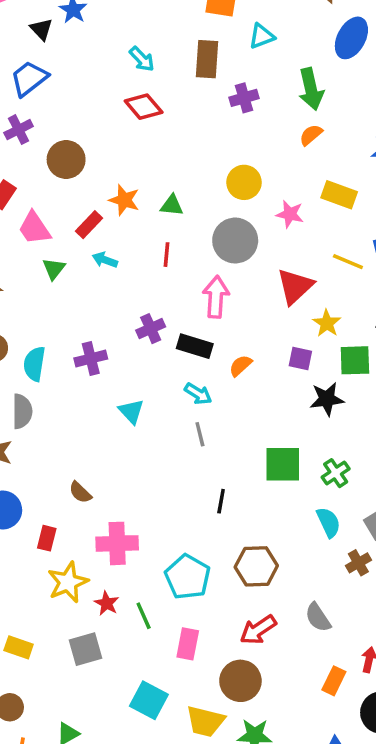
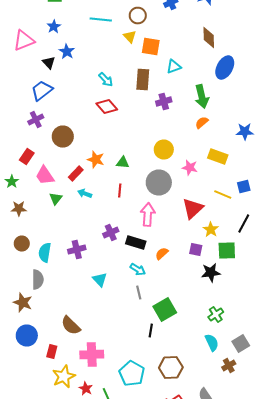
green square: (283, 464) -> (165, 310), moved, turned -30
brown semicircle: (80, 492) -> (71, 326), size x1.5

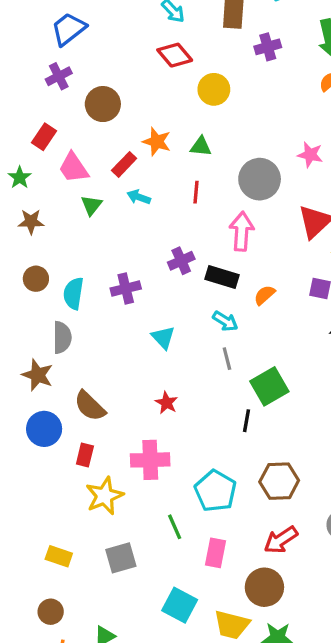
yellow circle: (164, 150) -> (214, 89), moved
brown semicircle: (71, 326) -> (90, 406), moved
red star: (86, 388) -> (167, 403), moved

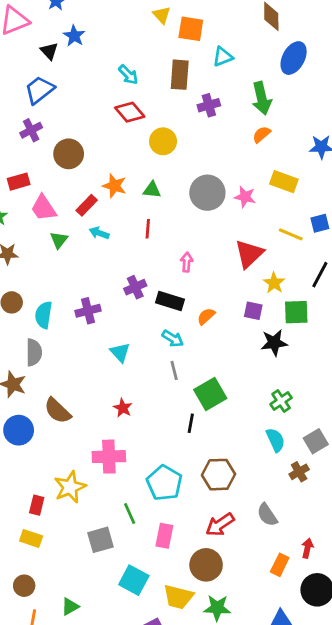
red rectangle: (44, 137) -> (19, 182), turned 40
gray circle: (260, 179) -> (207, 193), moved
pink arrow: (242, 231) -> (187, 262), size x0.6
red rectangle: (85, 455) -> (37, 505), moved
gray square: (121, 558) -> (101, 540), moved

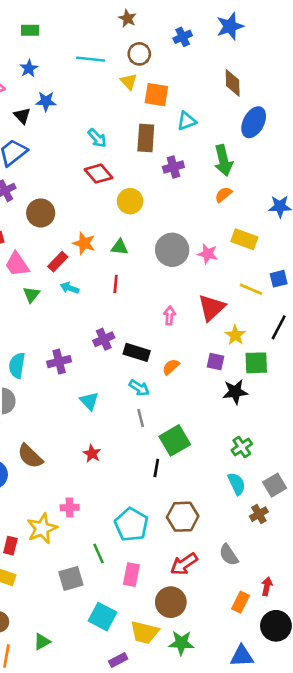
blue star: (74, 36) -> (46, 101), turned -30
pink arrow: (187, 262) -> (169, 316), moved
pink cross: (109, 457) -> (70, 507), moved, size x0.6

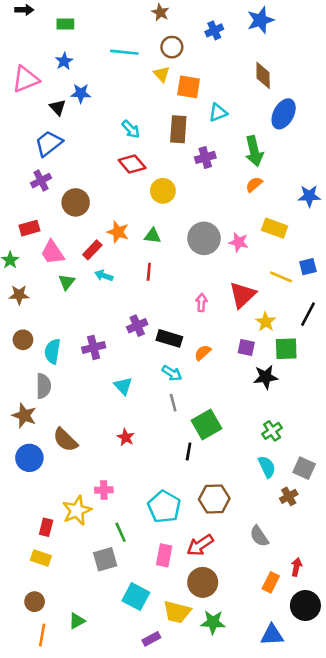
gray square: (275, 485) -> (304, 468), turned -35
green line: (99, 553) -> (121, 532), moved
red arrow: (184, 564) -> (200, 545), moved

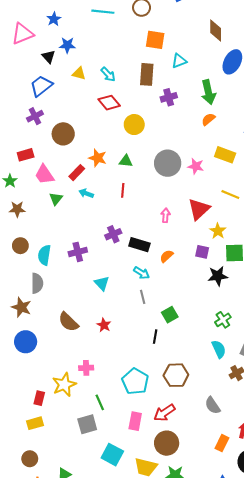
yellow triangle: (162, 74) -> (79, 73), moved, turned -32
green square: (207, 424) -> (170, 315), size x0.7
brown semicircle: (65, 440) -> (68, 322), moved
yellow rectangle: (41, 558) -> (35, 423), turned -35

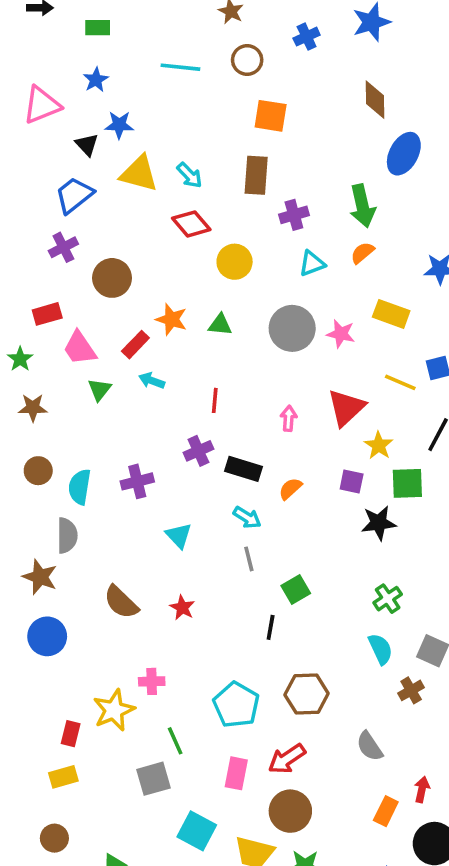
cyan triangle: (179, 61) -> (312, 264), moved
yellow triangle: (79, 73) -> (139, 173), size x1.6
red line: (123, 190) -> (215, 400), moved

